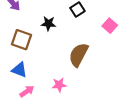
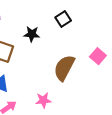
pink square: (110, 26) -> (98, 56), moved

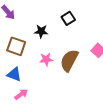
pink star: (43, 100) -> (46, 59), moved

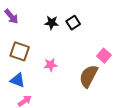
black star: (41, 31) -> (51, 23), moved
brown semicircle: (69, 60) -> (89, 76), moved

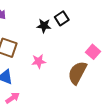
black star: (51, 23) -> (44, 26), moved

